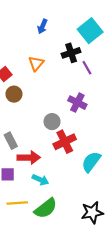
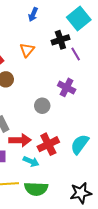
red cross: (65, 142) -> (48, 144), moved
green semicircle: (46, 208) -> (36, 189), turned 40

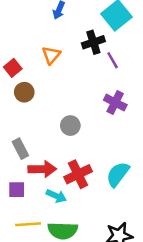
purple cross: (67, 87) -> (115, 102), moved

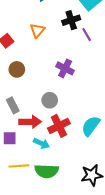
brown circle: (24, 92) -> (17, 69), moved
purple cross: (115, 102) -> (65, 68), moved
gray circle: (70, 126) -> (50, 100), moved

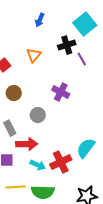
gray circle: (50, 100) -> (38, 115), moved
red cross: (59, 126) -> (61, 162), moved

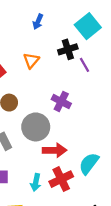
gray circle: (38, 115) -> (36, 127), size x1.6
red arrow: (27, 144) -> (55, 150), moved
cyan arrow: (38, 165) -> (36, 182), turned 77

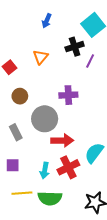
purple line: (84, 65) -> (90, 61), turned 56
purple cross: (61, 101) -> (68, 95), turned -30

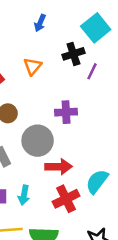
cyan arrow: (45, 170) -> (24, 195), moved

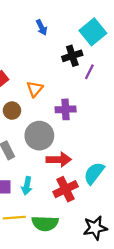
blue arrow: (40, 23) -> (42, 27), turned -49
orange triangle: (33, 66) -> (35, 89), moved

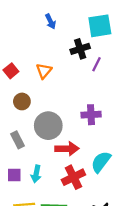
cyan square: (93, 32) -> (100, 26), turned 30
orange triangle: (35, 89) -> (44, 71), moved
purple cross: (66, 109) -> (91, 115), moved

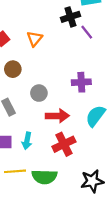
purple line: (97, 64) -> (87, 32), turned -64
gray circle: (48, 126) -> (39, 93), size x0.6
cyan semicircle: (101, 162) -> (95, 116), moved

